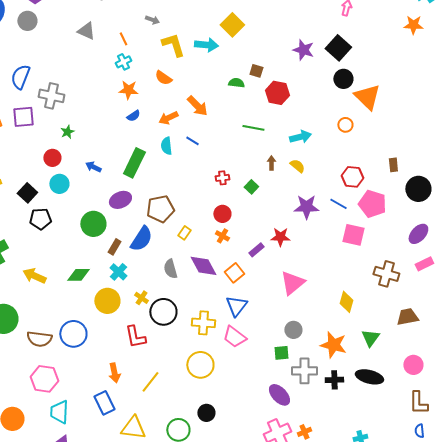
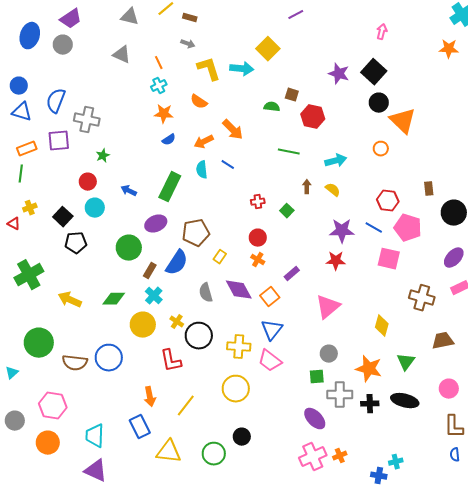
red star: (280, 237) -> (336, 261), moved
pink hexagon: (44, 379) -> (53, 406), moved

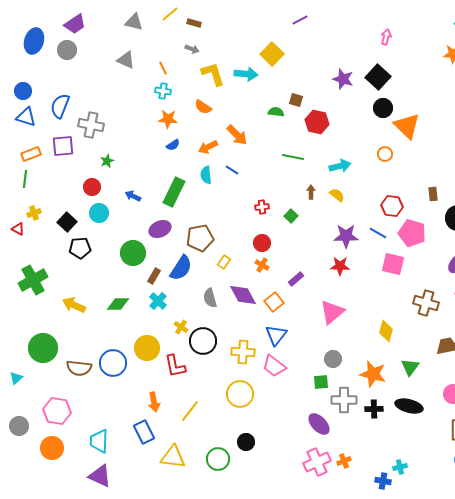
cyan cross: (159, 86) -> (163, 91), turned 35
yellow circle: (143, 325) -> (147, 348), moved

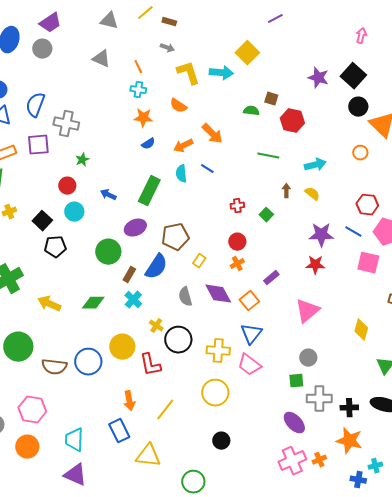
orange cross: (262, 265) -> (237, 264), turned 32
orange star: (373, 374) -> (349, 441), moved
green circle: (218, 459) -> (193, 482), moved

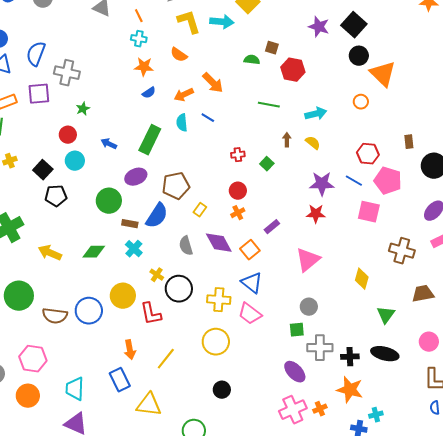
brown rectangle: (129, 275) -> (130, 224), turned 70
blue triangle: (251, 334) -> (252, 283), turned -30

